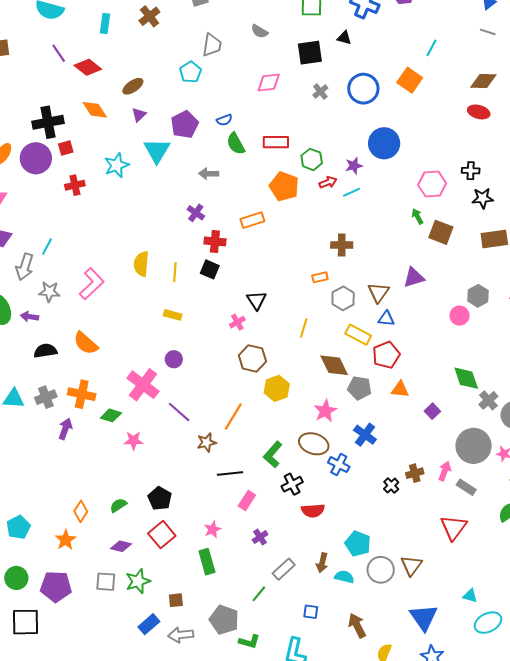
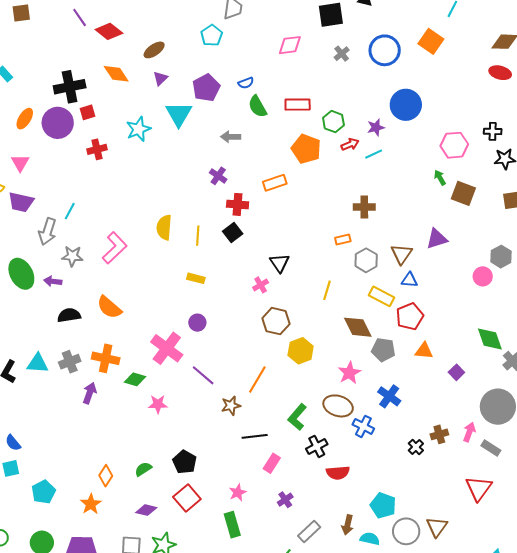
black square: (210, 269) -> (233, 232), turned 30

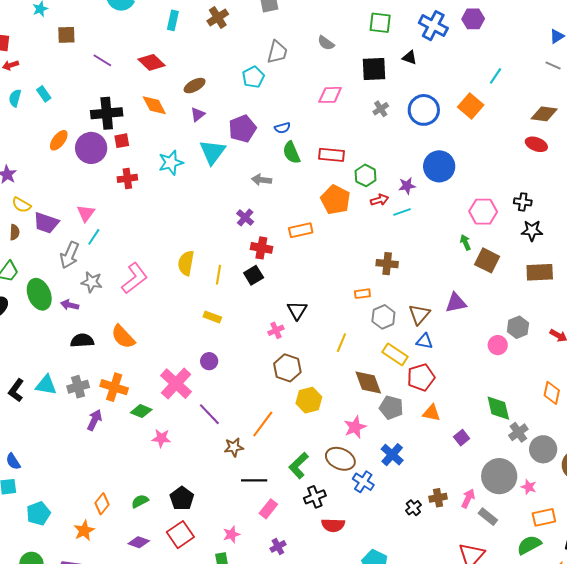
purple line: (80, 18) -> (102, 60), moved, turned -30
pink triangle: (20, 163) -> (86, 213), moved

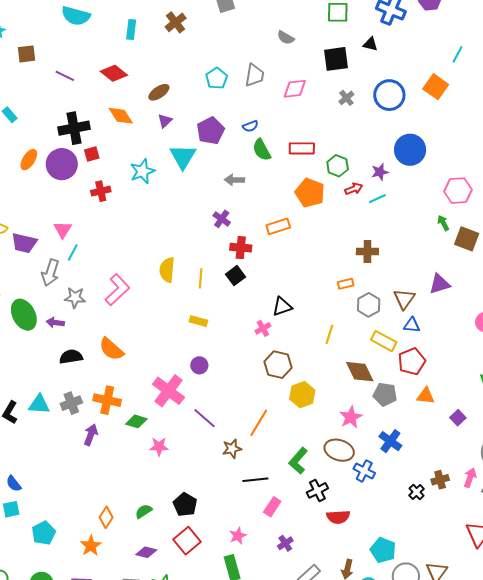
gray trapezoid: (277, 52) -> (254, 75), moved
black triangle: (297, 310) -> (282, 307), turned 45

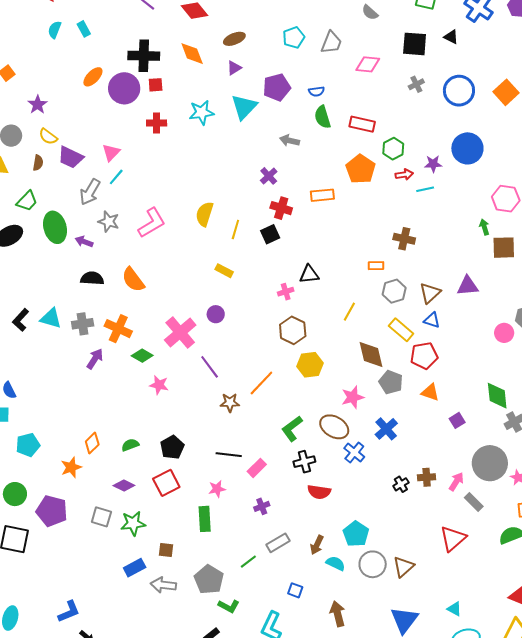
brown square: (467, 239) -> (504, 248), turned -35
black line: (255, 480) -> (229, 455), moved

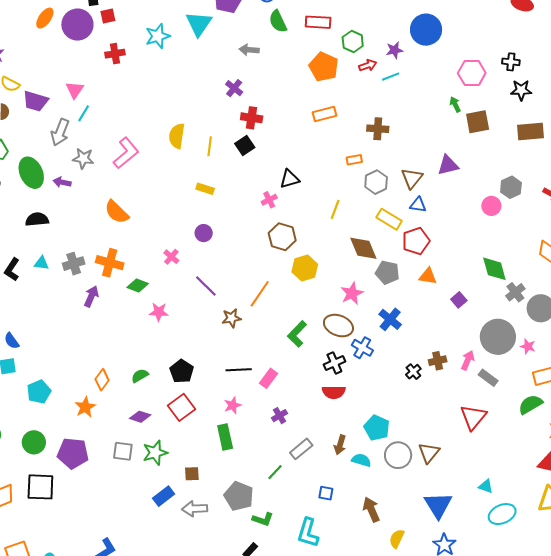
orange rectangle: (322, 195) -> (324, 114), moved
black semicircle: (92, 278) -> (37, 219), moved
cyan triangle: (51, 318) -> (42, 263), size x0.7
pink cross: (180, 332) -> (171, 257), size x0.5
black cross: (304, 462) -> (334, 363), moved

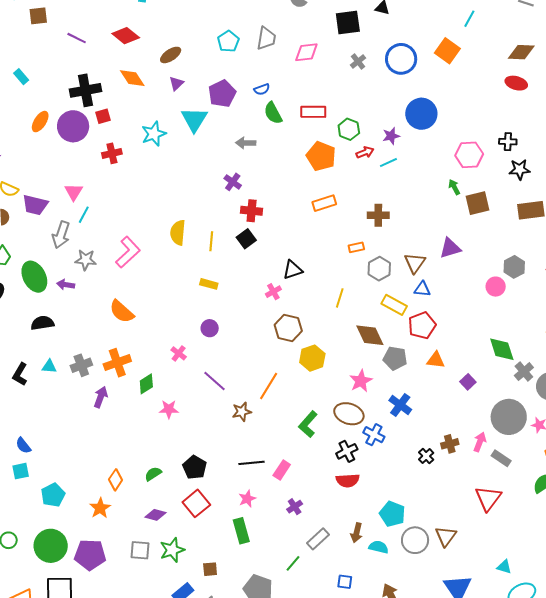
orange cross: (110, 263) -> (117, 363), turned -32
green diamond: (138, 286) -> (146, 384), turned -50
green circle: (34, 442) -> (51, 546), size x1.4

